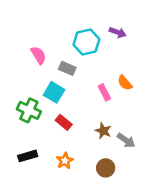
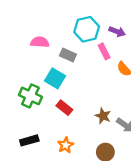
purple arrow: (118, 32) -> (117, 32), moved
pink semicircle: (38, 55) -> (40, 42), turned -54
pink rectangle: (104, 92) -> (104, 51), moved

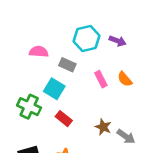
pink rectangle: (104, 51) -> (101, 79), moved

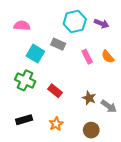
pink semicircle: (39, 52) -> (22, 26), moved
cyan square: (54, 89) -> (35, 54), moved

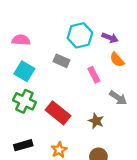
cyan square: (35, 54) -> (24, 71), moved
orange semicircle: (108, 57) -> (117, 60), moved
red rectangle: (55, 91) -> (58, 113), size x1.5
gray arrow: (109, 106) -> (118, 98), moved

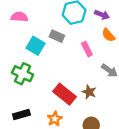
cyan square: (24, 71) -> (35, 46), moved
red rectangle: (58, 113) -> (64, 94), moved

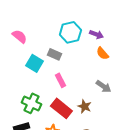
pink semicircle: (19, 17) -> (19, 36), turned 35
pink rectangle: (87, 49) -> (60, 80), moved
green cross: (23, 74) -> (31, 103), moved

